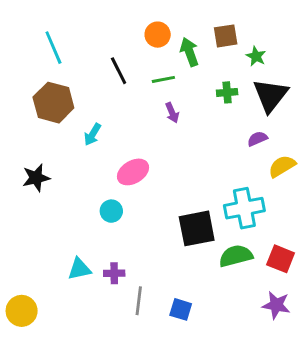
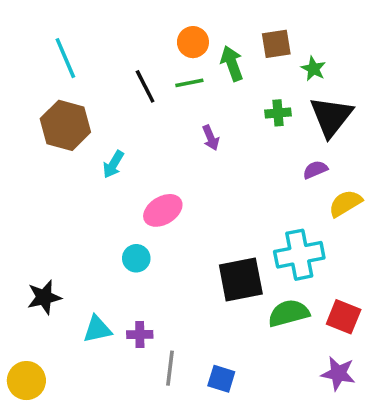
green line: (163, 79) -> (189, 83), moved
black star: (36, 178) -> (44, 297), moved

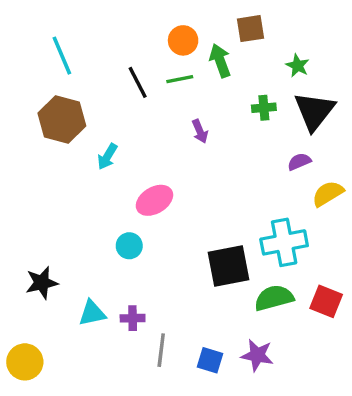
brown square: (276, 44) -> (250, 29), moved
purple star: (338, 373) -> (257, 355), moved

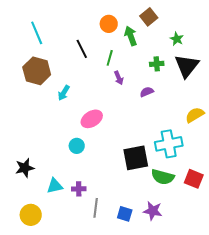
brown square: (250, 29) -> (149, 17), turned -30
green line: (180, 79) -> (110, 58), moved, turned -63
purple semicircle: (299, 162) -> (147, 92), moved
green semicircle: (274, 298) -> (163, 177), turned -150
yellow circle: (25, 362) -> (31, 215), moved

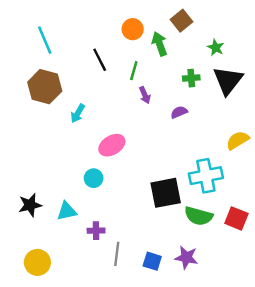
cyan triangle: (55, 186) -> (67, 211), moved

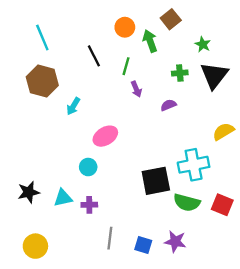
purple cross: (96, 231) -> (89, 205), moved

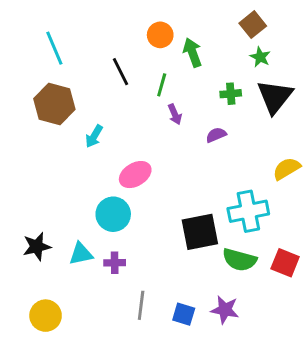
brown square: (171, 19) -> (253, 25), moved
cyan circle: (88, 167) -> (113, 214), size x1.5

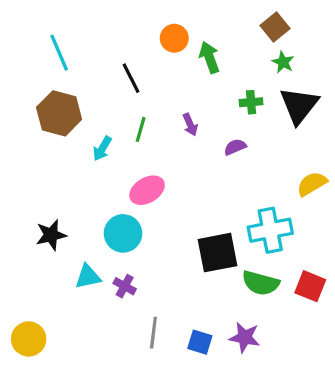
green line: (162, 85) -> (141, 129), moved
black star: (37, 247) -> (51, 235), moved
purple cross: (115, 263) -> (125, 286), turned 30
yellow circle: (46, 316) -> (29, 339), moved

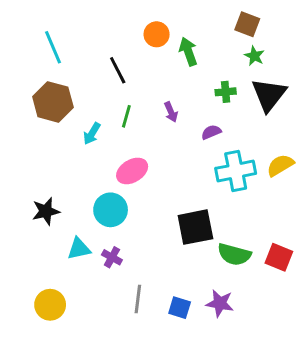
brown square: (275, 27) -> (247, 24), turned -30
cyan cross: (270, 230) -> (236, 171), moved
yellow circle: (29, 339) -> (50, 305), moved

